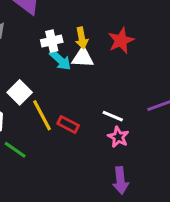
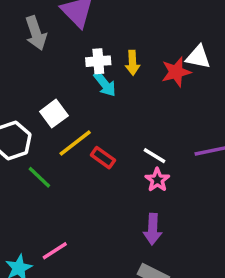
white triangle: (83, 58) -> (198, 57), moved
yellow line: (42, 115) -> (75, 143), turned 72

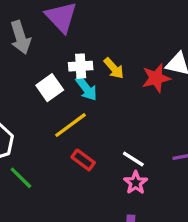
yellow arrow: (132, 63) -> (114, 68), turned -40
white square: (54, 114) -> (50, 88), moved
yellow line: (75, 143) -> (70, 125), moved

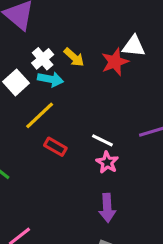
white cross: (81, 66) -> (43, 59), turned -30
cyan arrow: (86, 88) -> (51, 79), turned -35

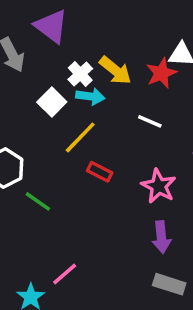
yellow arrow: (74, 57) -> (115, 70), size x1.4
white line: (102, 140) -> (150, 121), moved
pink star: (107, 162) -> (159, 186), size x1.4

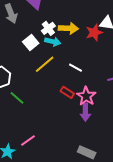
yellow arrow: (115, 70) -> (68, 28), turned -42
white line: (150, 121) -> (76, 68), moved
red rectangle: (100, 172) -> (67, 92), moved
purple arrow: (161, 237) -> (85, 112), moved

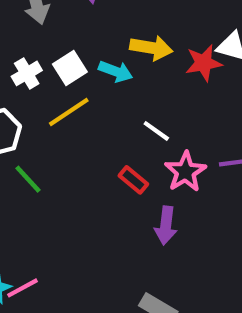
white cross: (48, 28) -> (27, 73), moved
yellow line: (45, 64) -> (69, 112), moved
pink star: (86, 96) -> (185, 172), moved
pink line: (28, 141) -> (22, 288), moved

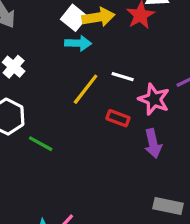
white square: (70, 68) -> (74, 18), moved
yellow line: (69, 112) -> (86, 89), moved

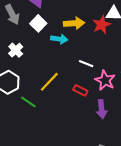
white square: (74, 18) -> (38, 23), moved
yellow line: (86, 89) -> (49, 82), moved

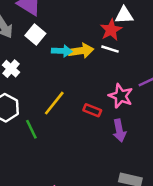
yellow arrow: (74, 23) -> (81, 51), moved
white line: (86, 64) -> (110, 49), moved
green line: (28, 102) -> (31, 129), turned 35

